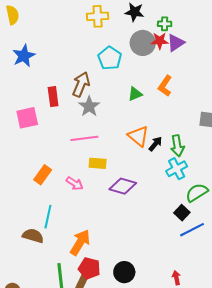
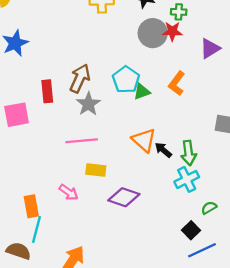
purple triangle: (176, 43) -> (210, 49), moved
cyan pentagon: (110, 58) -> (126, 80), moved
black arrow: (155, 144) -> (163, 150), turned -91
orange rectangle: (43, 175) -> (31, 206), moved, turned -48
green semicircle: (197, 193) -> (209, 208), size x0.6

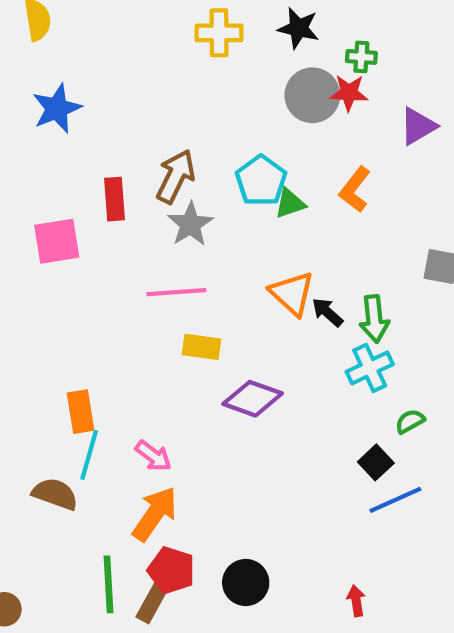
pink arrow: (69, 192) -> (153, 456), moved

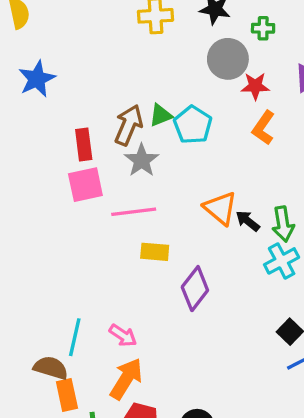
red star: (349, 93) -> (255, 86), moved
green triangle: (290, 203) -> (161, 115), moved
pink square: (57, 241) -> (85, 185), moved
purple diamond: (253, 399) -> (195, 289), turned -69
orange rectangle: (81, 412) -> (67, 395), moved

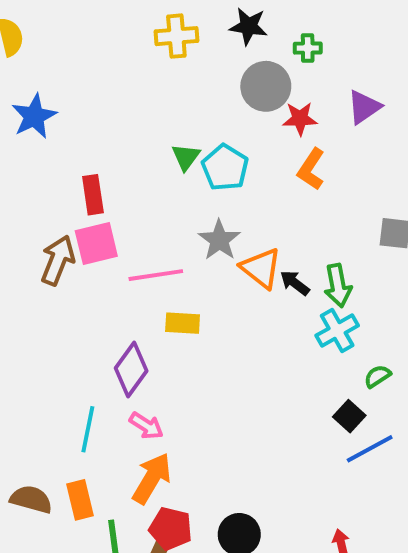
green triangle: (161, 115) -> (186, 157), turned -30
brown arrow: (129, 125) -> (58, 260), moved
gray star: (142, 160) -> (219, 240), moved
purple diamond: (195, 289) -> (131, 370), moved
brown semicircle: (51, 368) -> (31, 499), moved

